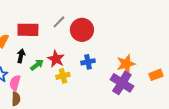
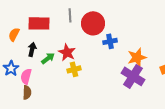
gray line: (59, 22) -> (70, 15), turned -48
blue cross: (88, 62) -> (110, 41), moved

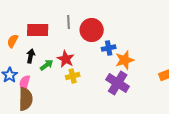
orange star: (137, 57) -> (125, 60), moved
purple cross: (133, 76) -> (118, 83), moved
brown semicircle: (27, 92) -> (26, 99), size x1.6

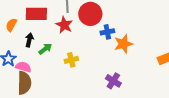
red star: (66, 59) -> (64, 25), moved
pink semicircle: (25, 83) -> (23, 67), turned 91
purple cross: (118, 83) -> (113, 81), moved, size x0.7

